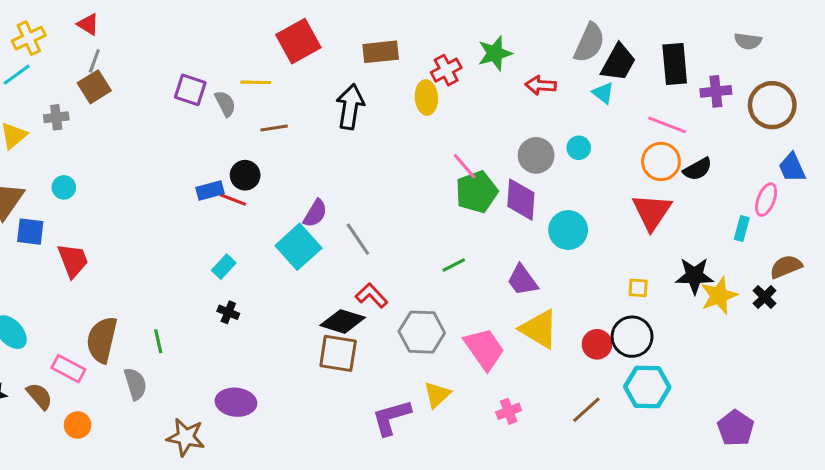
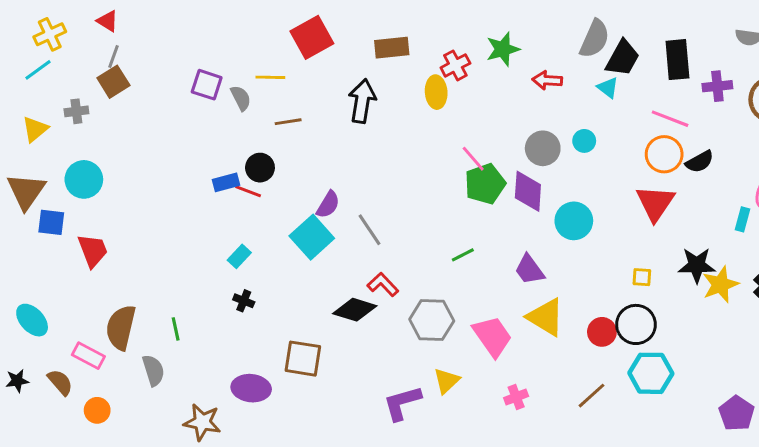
cyan circle: (64, 187) -> (84, 179), size x1.6
brown square: (338, 353) -> (303, 359), moved

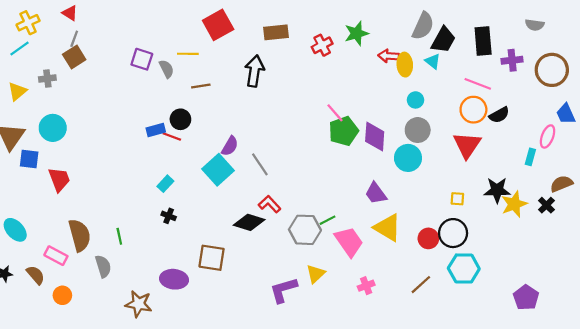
yellow ellipse: (436, 92) -> (405, 65), moved
gray circle: (543, 148) -> (418, 130), moved
green line: (463, 255) -> (327, 220), moved
brown semicircle: (121, 327) -> (80, 235), turned 152

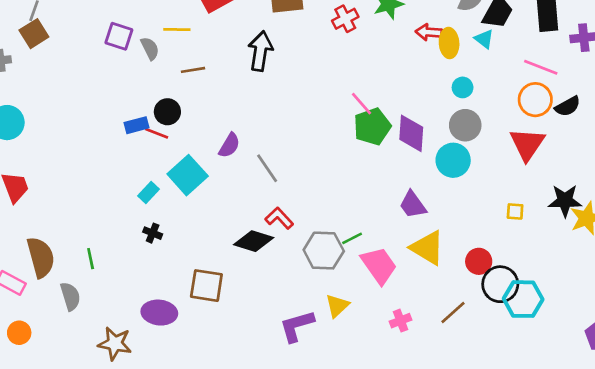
cyan square: (218, 170) -> (188, 175), moved
black circle: (453, 233) -> (500, 284), moved
brown line: (421, 285) -> (453, 313), moved

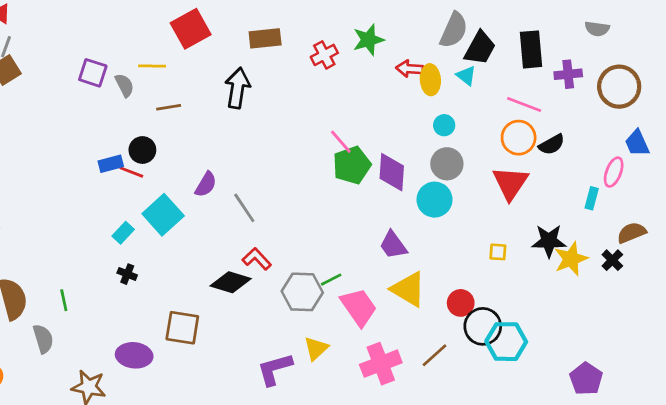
pink cross: (401, 321) -> (381, 364), size x1.8

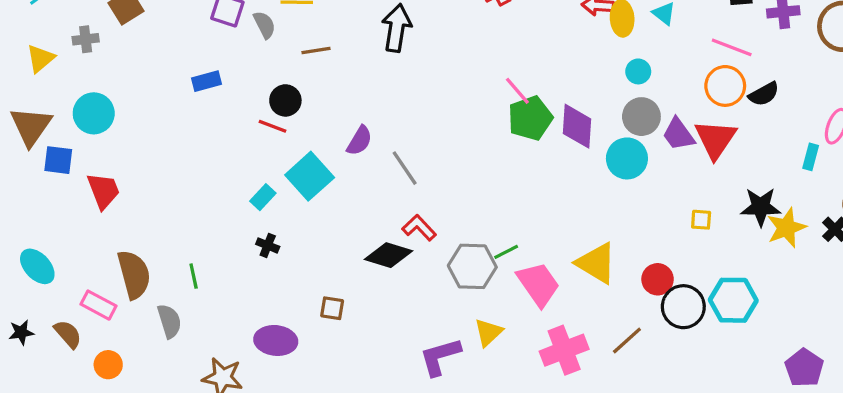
blue rectangle: (111, 164) -> (206, 81), moved
purple trapezoid: (393, 245) -> (678, 134), moved
brown square: (182, 328) -> (332, 308), size x0.6
cyan hexagon: (506, 342) -> (733, 300), moved

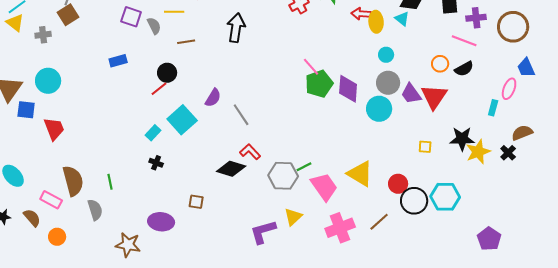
pink line: (732, 47) -> (464, 41), moved
yellow triangle: (41, 59) -> (15, 23), moved, turned -42
orange circle: (725, 86) -> (440, 64), size x0.7
red line: (273, 126) -> (159, 89), turned -60

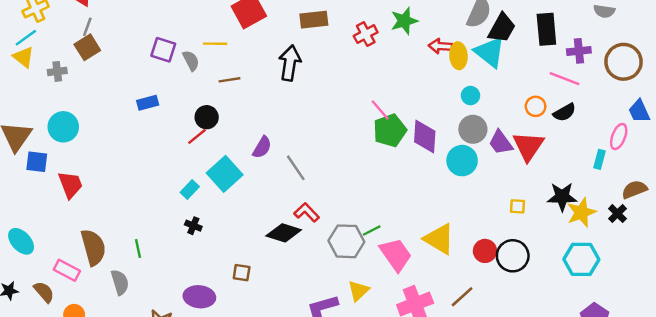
cyan triangle: (402, 19) -> (490, 52), size x1.8
cyan hexagon: (445, 197) -> (581, 259), moved
black circle: (414, 201) -> (513, 256), moved

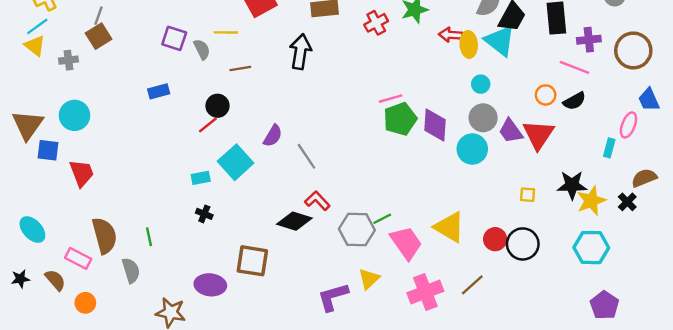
pink line: (380, 110) -> (391, 99), turned -65
cyan rectangle: (190, 190) -> (201, 178), turned 36
brown square: (242, 273) -> (252, 261), size x1.8

